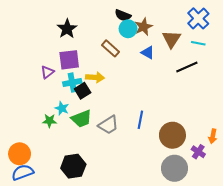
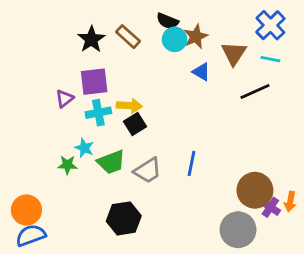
brown rectangle: (110, 48) -> (128, 37), moved
black square: (83, 91) -> (135, 124), moved
brown circle: (172, 135) -> (255, 190), moved
orange arrow: (213, 136) -> (290, 202), moved
black hexagon: (73, 166) -> (124, 218), moved

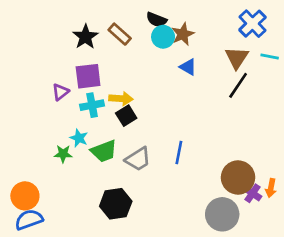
brown triangle: (234, 53) -> (237, 58), moved
cyan line: (270, 59) -> (270, 56), moved
black line: (255, 92) -> (238, 85), turned -32

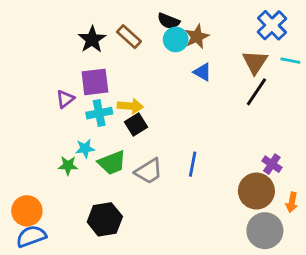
cyan star: (79, 138) -> (85, 149), turned -30
purple cross: (252, 193) -> (272, 164), moved
black hexagon: (116, 204) -> (105, 219), moved
gray circle: (222, 214) -> (265, 231), moved

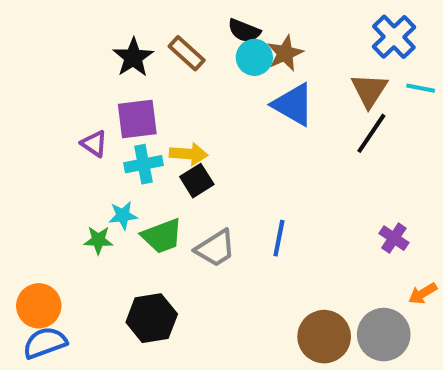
blue triangle: (203, 72) -> (293, 105), size x1.6
purple triangle: (65, 99) -> (94, 144), turned -48
brown circle: (256, 191) -> (324, 337), moved
orange arrow: (292, 202) -> (423, 293), turned 48

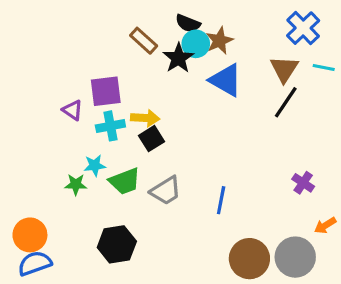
black star: (133, 57) -> (178, 58), moved
blue line: (279, 238) -> (221, 200), moved

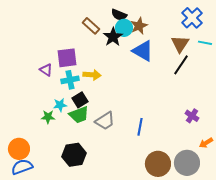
black square: (152, 139) -> (80, 100), moved

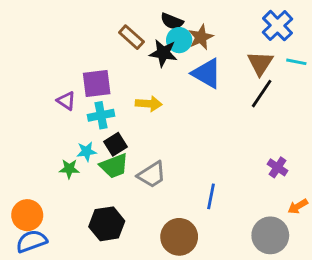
black star: (113, 37) -> (163, 53), turned -30
yellow arrow: (92, 75) -> (149, 104), moved
blue line: (140, 127) -> (211, 196), moved
brown circle: (158, 164) -> (179, 237), moved

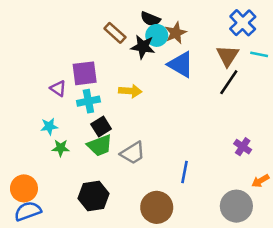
cyan star: (87, 151) -> (49, 126), moved

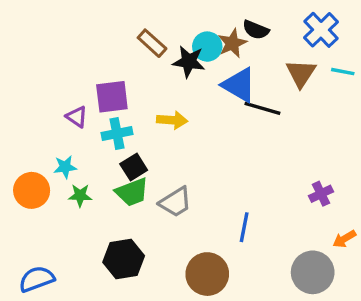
black semicircle: (150, 19) -> (256, 30), moved
black line: (229, 82) -> (262, 108), moved, turned 72
purple cross: (243, 147) -> (321, 194), turned 30
orange circle: (24, 188) -> (32, 190), moved

